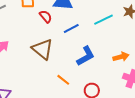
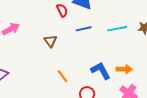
brown triangle: (43, 49) -> (50, 41), size x0.6
blue L-shape: (86, 56) -> (101, 71), moved, turned -105

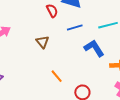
blue L-shape: (101, 71) -> (94, 48), moved

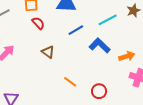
red semicircle: (52, 11) -> (38, 23), moved

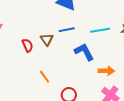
red semicircle: (38, 23) -> (28, 45), moved
brown triangle: (48, 52) -> (47, 39), moved

